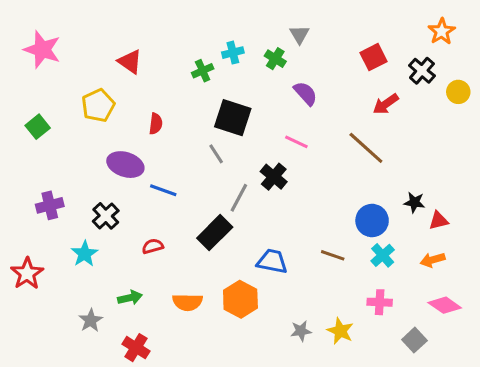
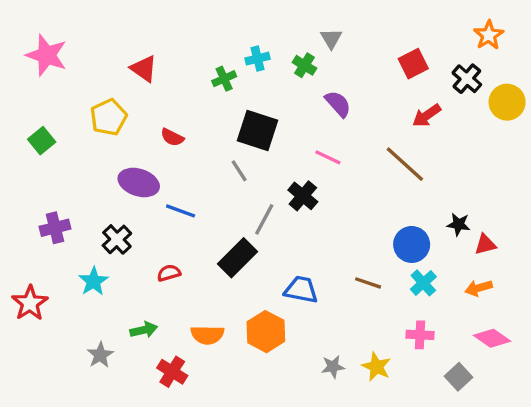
yellow circle: (458, 92) -> (507, 102), size x1.4
red semicircle: (156, 124) -> (172, 137), turned 110
red cross: (136, 348) -> (172, 372), moved

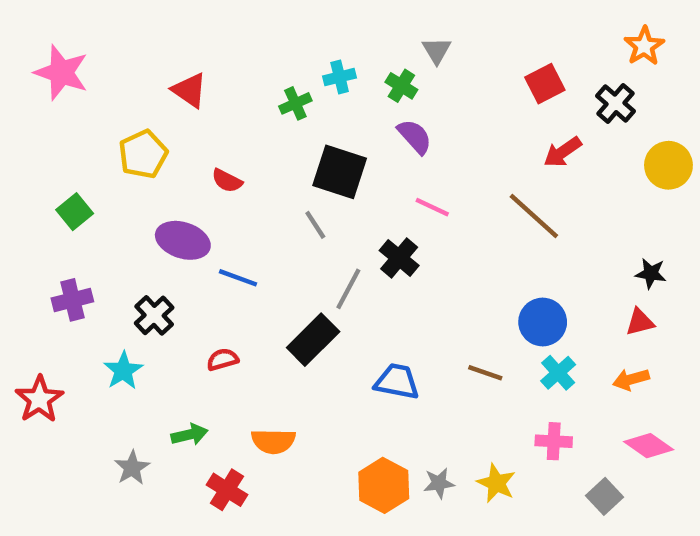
yellow circle: (507, 102) -> (668, 165), moved
purple semicircle: (338, 104) -> (415, 137), moved
green square: (42, 141) -> (75, 212), moved
black star: (459, 224) -> (651, 273), moved
orange hexagon: (266, 332) -> (384, 485), moved

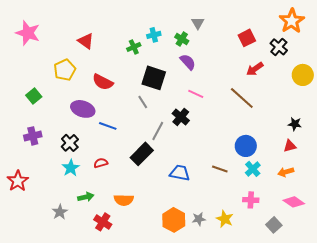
orange star: (644, 46) -> (292, 21), size x1.4
red semicircle: (227, 181) -> (103, 82), size x1.5
cyan star: (123, 371) -> (71, 168), moved

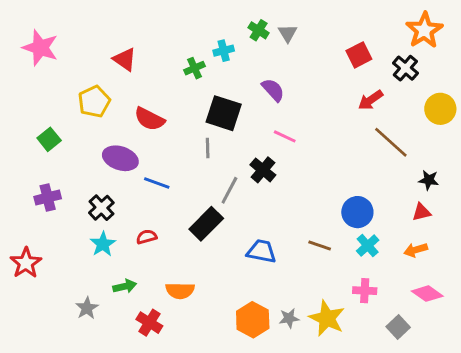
green cross: (182, 39) -> (259, 30), moved
brown line: (242, 98) -> (391, 142), moved
gray line: (143, 102) -> (208, 148), turned 32
yellow star: (225, 219) -> (327, 318), size x1.4

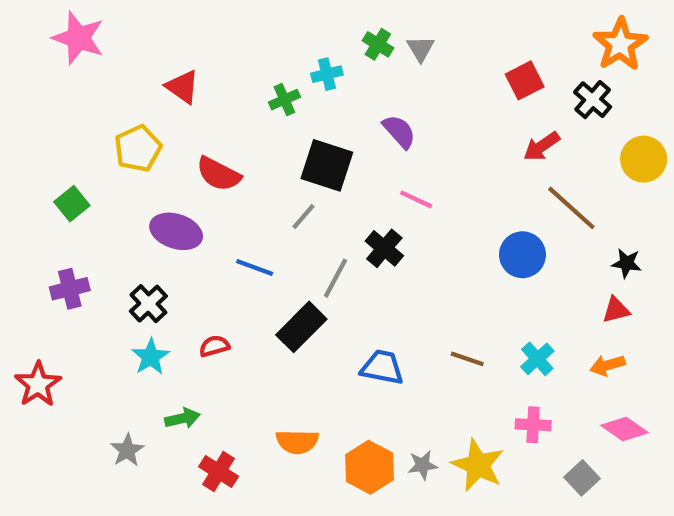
pink star: (40, 48) -> (78, 38), moved
gray line: (208, 148) -> (304, 216), turned 42
blue line: (157, 183) -> (255, 267), moved
blue circle: (357, 212) -> (522, 255), moved
orange semicircle: (180, 291) -> (297, 442), moved

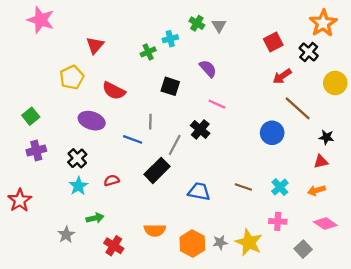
red triangle: (182, 87) -> (95, 45), turned 36
black square: (327, 165) -> (170, 86), size x0.7
green square: (72, 204) -> (31, 116), moved
gray line: (304, 216) -> (150, 122), moved, turned -40

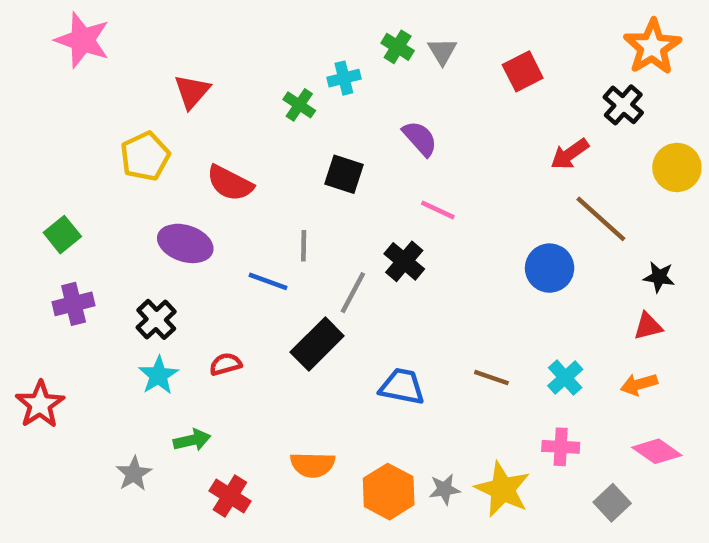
red square: (273, 42) -> (523, 71), moved
green cross: (148, 52) -> (299, 105), turned -32

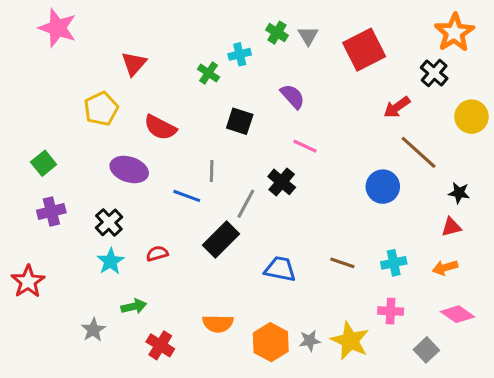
red square: (523, 71) -> (364, 50), size x1.5
cyan cross: (565, 378) -> (394, 263), turned 30

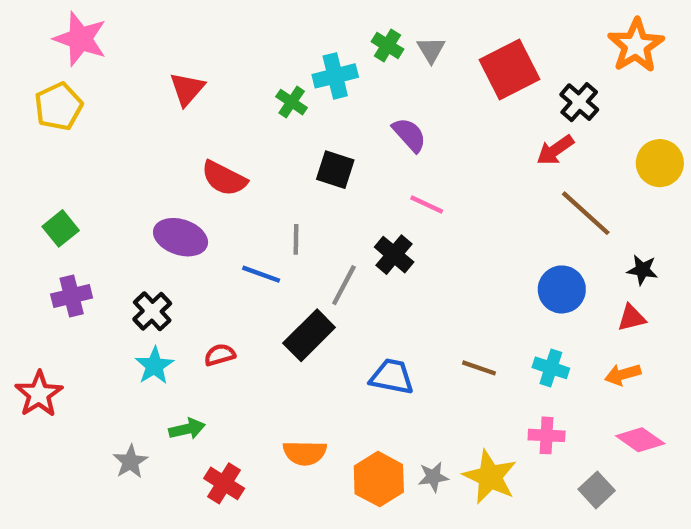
cyan cross: (240, 54) -> (335, 76), size x1.4
black cross: (434, 73) -> (579, 102), moved
yellow pentagon: (101, 109) -> (58, 106), moved
blue circle: (383, 187) -> (562, 289), moved
cyan cross: (394, 263) -> (551, 368), turned 30

